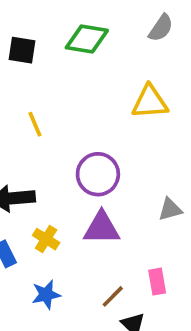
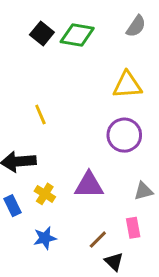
black square: (22, 50) -> (42, 34), moved, turned 30
yellow line: (35, 124) -> (40, 114), moved
purple circle: (98, 174) -> (124, 135), moved
gray triangle: (170, 209) -> (143, 191), moved

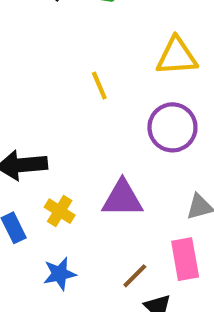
yellow line: (40, 114) -> (99, 86), moved
pink rectangle: (133, 228) -> (185, 259), size x1.4

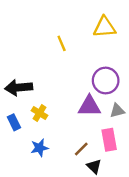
purple circle: (172, 127) -> (106, 81), moved
purple triangle: (122, 198) -> (89, 106), moved

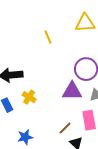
blue star: (39, 148) -> (25, 137), moved

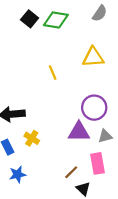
blue star: (25, 137) -> (18, 174), moved

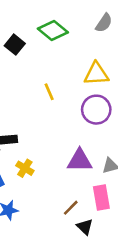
black square: (30, 19) -> (15, 45), moved
green diamond: (56, 20) -> (53, 31), turned 30
purple circle: (94, 108) -> (96, 110), moved

